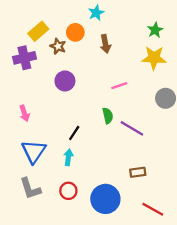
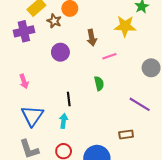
brown arrow: (105, 44) -> (92, 38), moved
yellow star: (154, 58) -> (125, 26), moved
purple line: (132, 128) -> (140, 104), moved
black line: (74, 133) -> (69, 99), turned -40

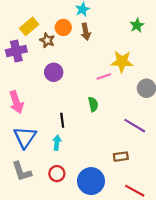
yellow star: (125, 26) -> (122, 62), moved
brown arrow: (92, 38) -> (86, 32), moved
pink arrow: (24, 81) -> (16, 102), size x1.5

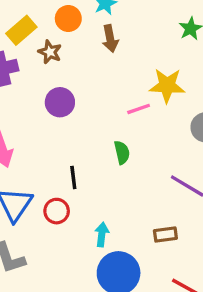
orange circle: (63, 27) -> (68, 19), moved
cyan arrow: (57, 143) -> (102, 234), moved
red circle: (57, 174) -> (57, 211), moved

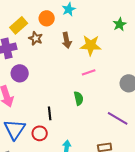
brown arrow: (110, 39) -> (67, 40), moved
yellow star: (167, 85) -> (91, 45), moved
purple circle: (60, 102) -> (20, 73), moved

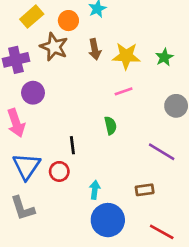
green star: (120, 24) -> (164, 57), moved
yellow rectangle: (19, 25) -> (32, 17), moved
brown star: (36, 38) -> (54, 47), size x1.5

